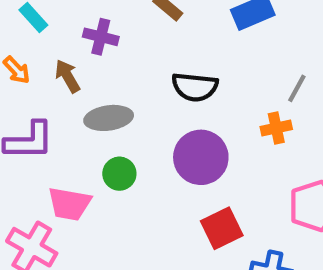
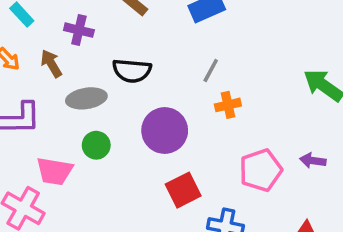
black semicircle: (195, 87) -> (132, 71), moved
gray line: (297, 88) -> (211, 71), moved

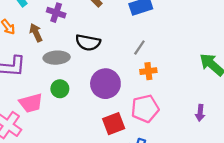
purple arrow: (313, 161) -> (200, 113), turned -98
pink pentagon: (261, 170) -> (145, 109), moved
pink trapezoid: (54, 171) -> (31, 103), turned -30

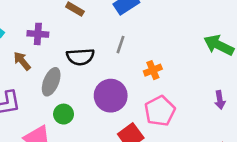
gray line: (139, 48) -> (120, 45), moved
gray ellipse: (57, 58) -> (51, 82), turned -50

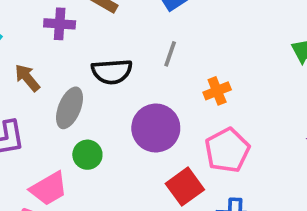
purple cross: (38, 34) -> (60, 24), moved

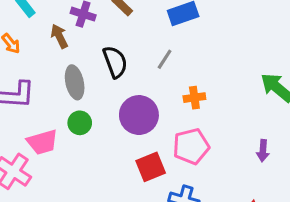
black semicircle: (112, 72) -> (115, 62), turned -120
brown arrow: (27, 78) -> (59, 36), moved
gray ellipse: (69, 108) -> (75, 82), turned -48

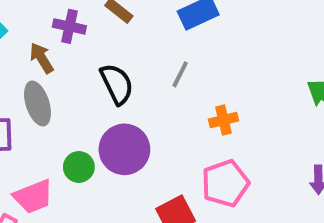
gray ellipse: (75, 82) -> (38, 104), moved
purple circle: (139, 115) -> (124, 149), moved

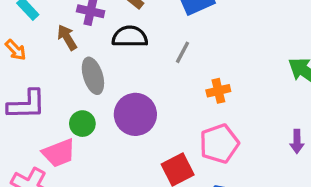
black semicircle: (117, 84) -> (130, 37), moved, turned -64
gray ellipse: (38, 104) -> (93, 76), moved
green circle: (79, 167) -> (82, 124), moved

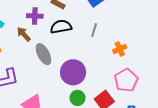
green circle: (82, 124) -> (78, 98), moved

